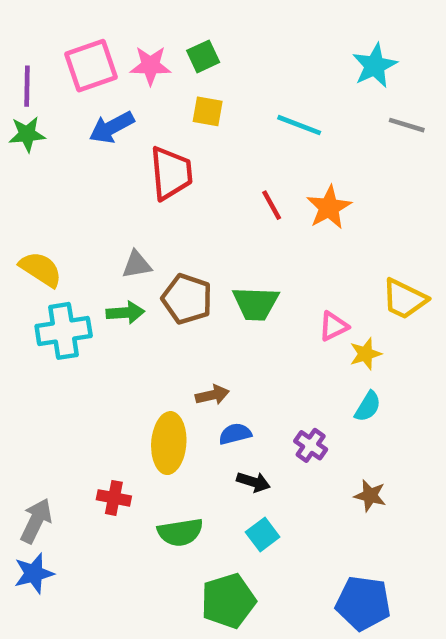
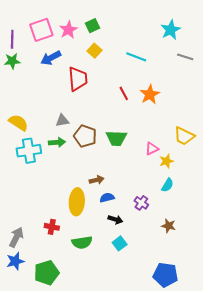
pink star: (150, 66) -> (68, 30), turned -30
yellow square: (208, 111) -> (95, 51), turned 32
green pentagon: (228, 601) -> (47, 273), moved

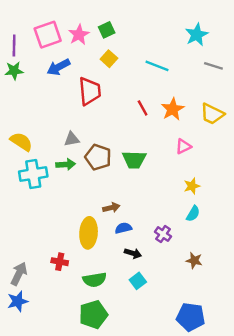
yellow trapezoid: (184, 136) -> (212, 114), moved
pink triangle: (152, 149) -> (183, 146), moved
green pentagon: (47, 273) -> (93, 315), moved

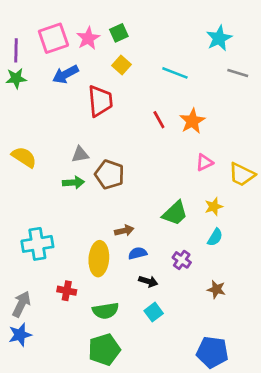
yellow trapezoid: (212, 114) -> (242, 174), moved
green trapezoid: (134, 160) -> (175, 213), moved, turned -45
cyan cross: (33, 174) -> (37, 244), moved

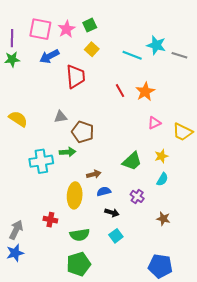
pink square: (53, 38) -> (40, 29), turned 30
cyan star: (219, 38) -> (156, 45), moved, turned -30
green arrow: (73, 182) -> (68, 152), moved
cyan cross: (37, 244) -> (41, 161), moved

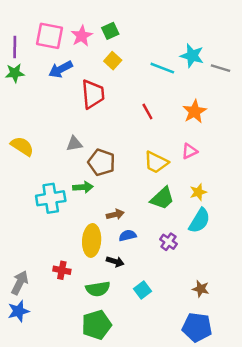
orange star: (145, 92) -> (195, 111), moved
yellow trapezoid: (182, 132) -> (156, 162), moved
cyan semicircle: (162, 179) -> (199, 221), size x1.5
black arrow: (112, 213) -> (115, 262), moved
brown star: (163, 219) -> (201, 289), moved

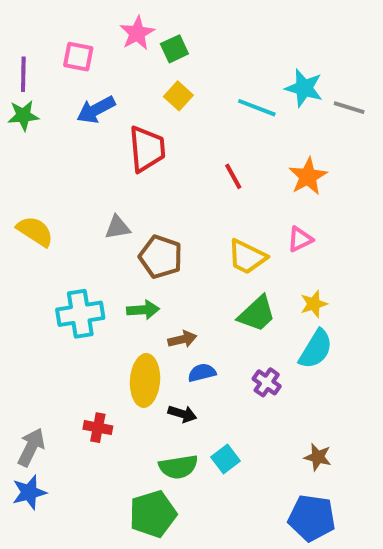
pink square: (49, 36) -> (78, 57), size x0.7
pink star: (82, 36) -> (137, 33), moved
green arrow: (83, 187) -> (143, 310), moved
green semicircle: (98, 289) -> (178, 467), moved

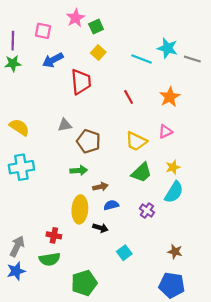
cyan cross: (80, 314) -> (21, 167), moved
green semicircle: (178, 467) -> (50, 259), moved

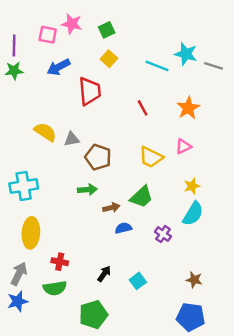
pink star: (76, 18) -> (72, 24), moved, turned -30
yellow semicircle: (19, 127) -> (45, 132), moved
green trapezoid: (142, 173) -> (141, 197), moved
yellow ellipse: (80, 209) -> (31, 233), moved
black arrow: (100, 228) -> (104, 274), moved, turned -72

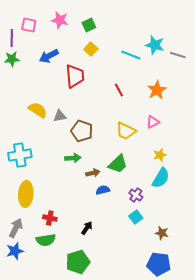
pink square: (48, 35) -> (29, 25), moved
cyan square: (138, 281) -> (136, 217), moved

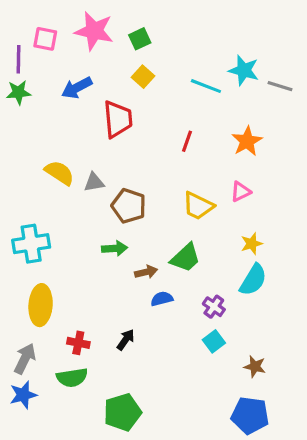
pink star: (60, 20) -> (94, 31), size x1.4
red line: (119, 90) -> (187, 141), turned 48
black arrow: (87, 228) -> (126, 340), moved

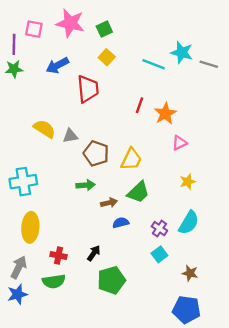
orange star: (247, 141) -> (165, 114), moved
yellow trapezoid: (198, 206) -> (131, 159), moved, turned -90
cyan semicircle: (253, 280) -> (189, 223), moved
green pentagon: (122, 412) -> (111, 280), moved

